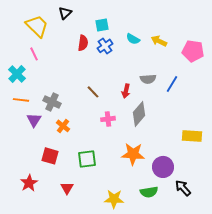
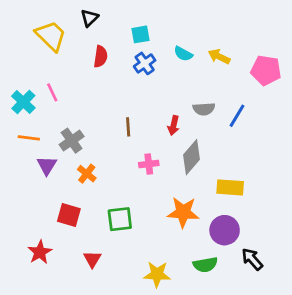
red semicircle: (83, 43) -> (101, 57), moved
pink line: (34, 54) -> (52, 92), moved
brown line: (93, 92) -> (128, 127), turned 40
gray cross: (52, 102) -> (72, 141), turned 30
yellow rectangle: (192, 136) -> (230, 187), moved

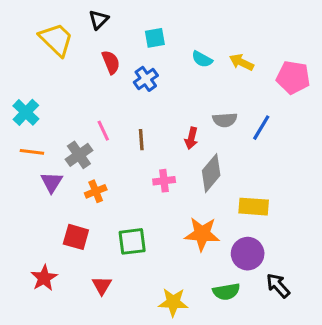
red semicircle: (101, 57) -> (111, 62), turned -30
blue cross: (145, 63) -> (146, 79), moved
pink line: (52, 92) -> (103, 131), moved
orange cross: (87, 174) -> (96, 191), turned 30

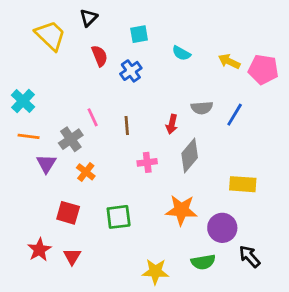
yellow arrow: (242, 62) -> (229, 61), moved
orange cross: (96, 191) -> (86, 172), turned -30
yellow rectangle: (254, 207) -> (243, 184), moved
red triangle: (102, 286) -> (72, 256), moved

